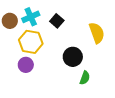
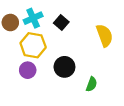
black circle: (73, 57) -> (64, 67), moved

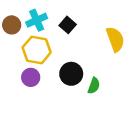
green semicircle: (92, 84) -> (94, 86), moved

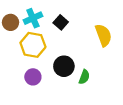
purple circle: (31, 77) -> (33, 77), moved

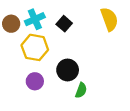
yellow semicircle: (103, 35) -> (109, 19), moved
green semicircle: (84, 77) -> (81, 90), moved

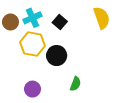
black circle: (68, 70) -> (57, 56), moved
purple circle: (35, 81) -> (32, 89), moved

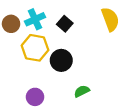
green semicircle: (75, 84) -> (82, 91), turned -136

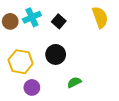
yellow hexagon: (35, 48) -> (21, 62), moved

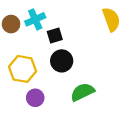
black square: (59, 21) -> (55, 36), moved, turned 32
green semicircle: (74, 82) -> (82, 92), size x1.5

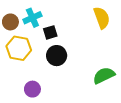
yellow hexagon: (23, 69) -> (19, 48), moved
green semicircle: (82, 92) -> (104, 75), moved

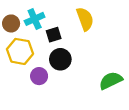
yellow semicircle: (102, 18) -> (85, 19), moved
purple circle: (32, 89) -> (39, 76), moved

